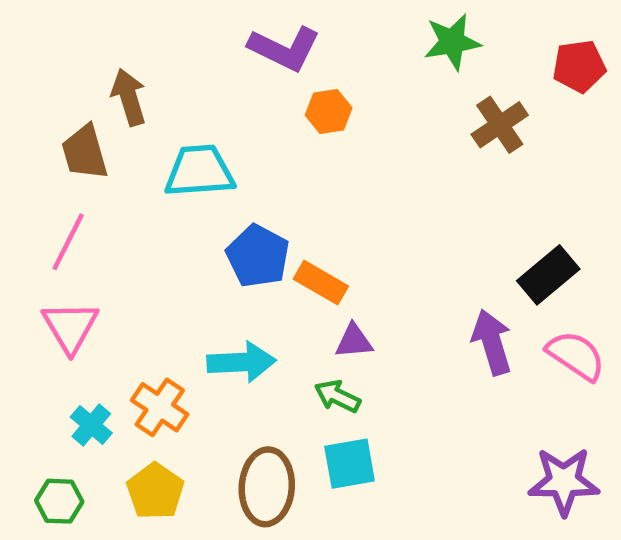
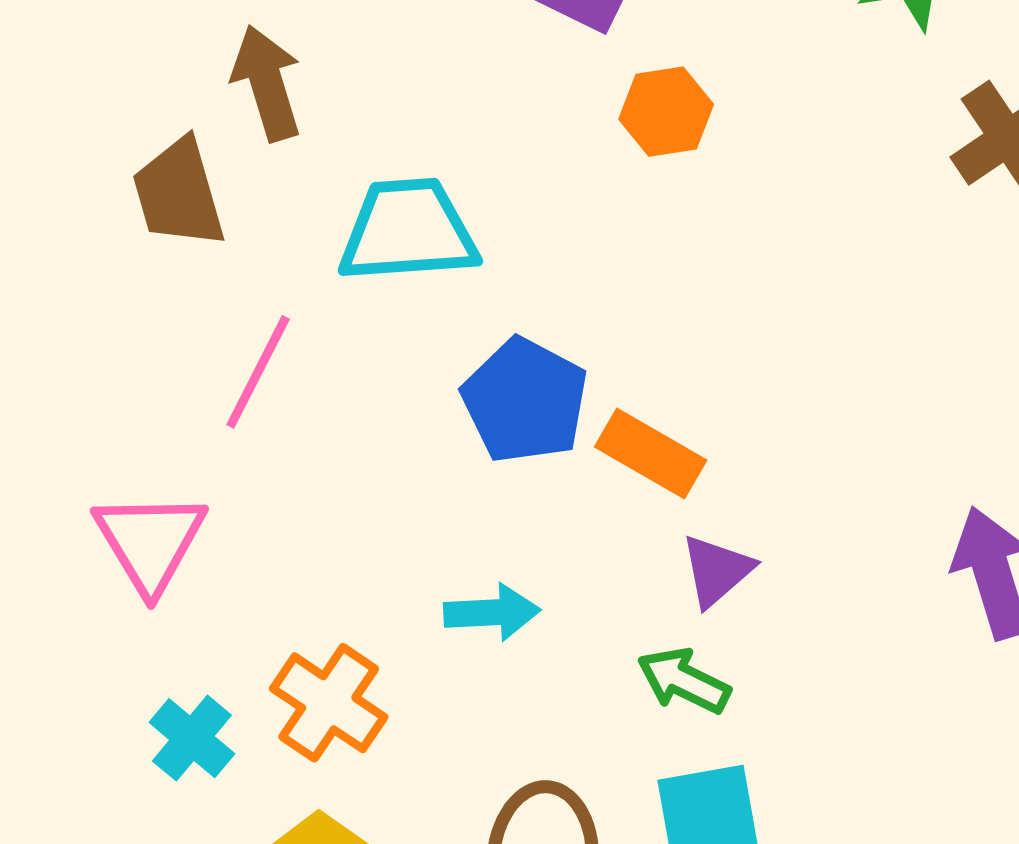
pink line: (68, 242) -> (258, 372), moved
purple triangle: (354, 341) -> (717, 570), turned -36
cyan arrow: (241, 362) -> (492, 612), size x0.7

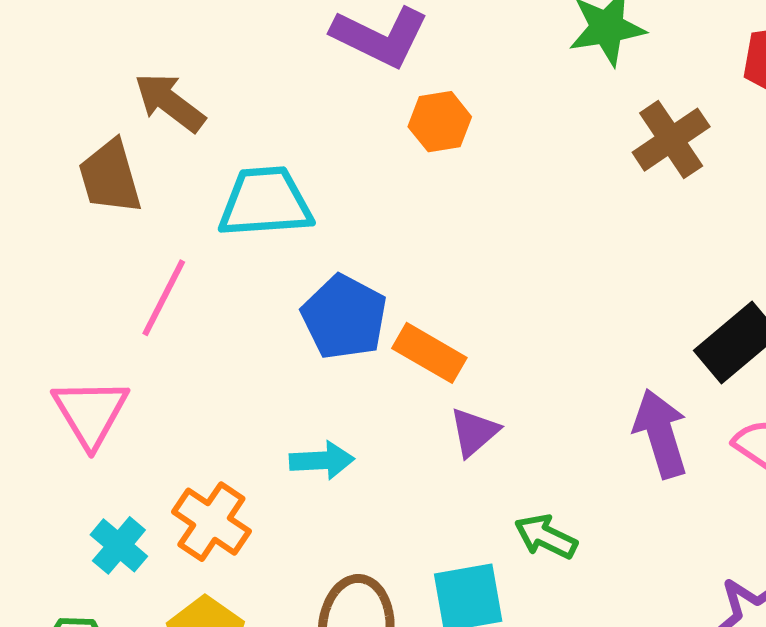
brown arrow: (267, 83) -> (170, 102), turned -36
green arrow: (684, 681) -> (546, 537), moved

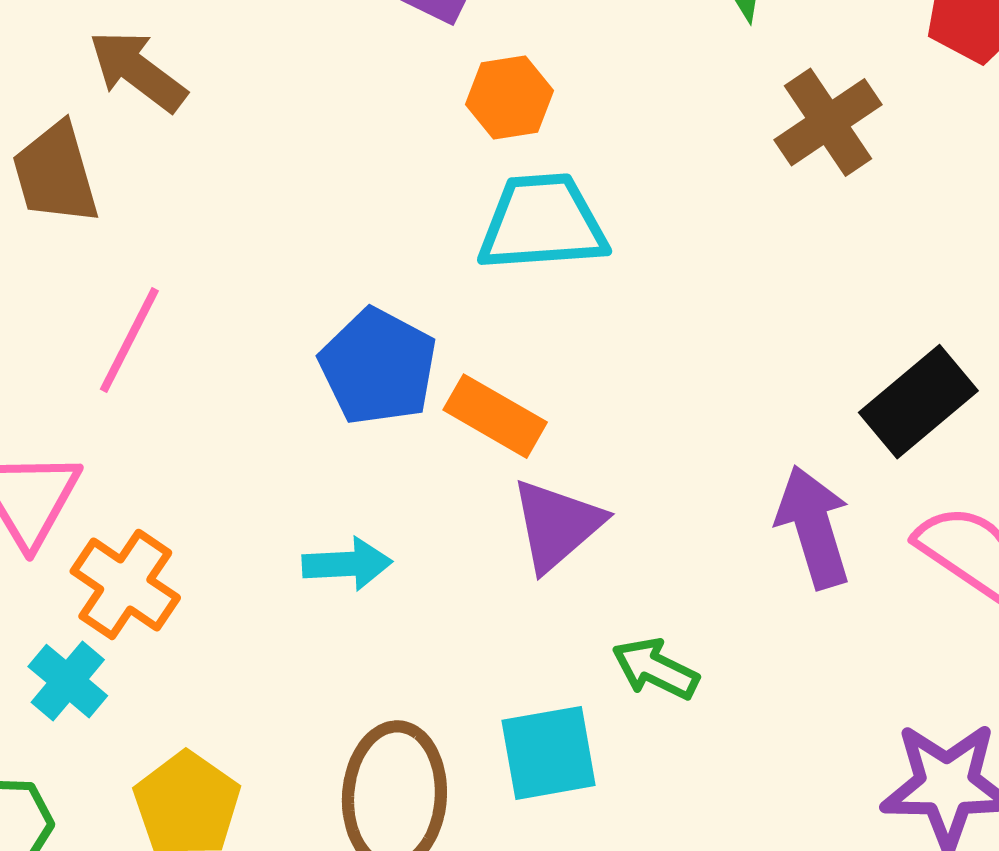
cyan trapezoid: (265, 202) -> (542, 223), moved
purple triangle: (474, 432) -> (557, 525), size x1.4
orange cross: (211, 522) -> (125, 584), moved

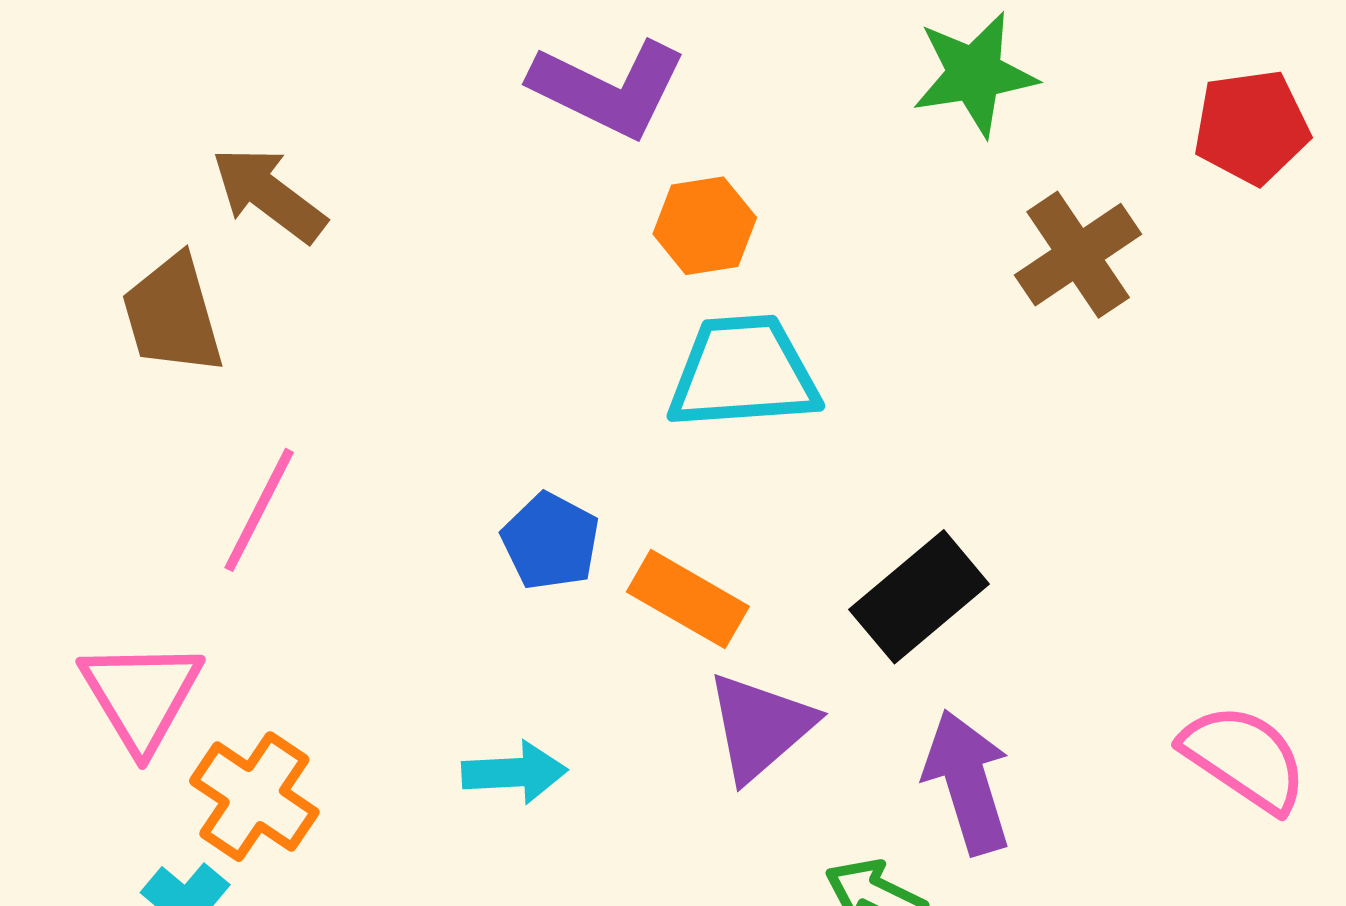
blue pentagon: (378, 367) -> (551, 541), size x0.7
black rectangle: (918, 402) -> (919, 597), moved
purple arrow: (814, 527) -> (967, 782), moved

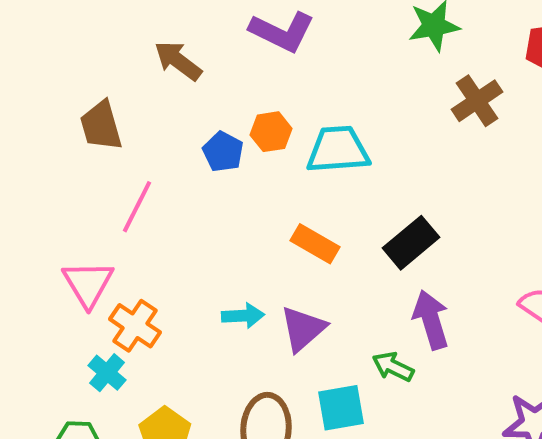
brown arrow: (269, 194) -> (178, 61), moved
orange hexagon: (705, 226) -> (271, 132), moved
blue pentagon: (551, 541) -> (223, 152), moved
purple triangle: (760, 727) -> (303, 329), moved

